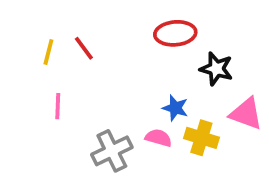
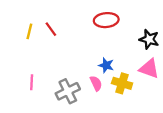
black star: (216, 69) -> (149, 39), moved
pink line: (58, 106) -> (32, 82), moved
pink semicircle: (158, 138) -> (96, 83), turned 49

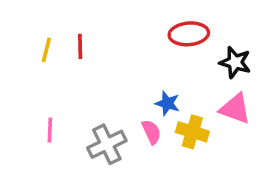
red ellipse: (106, 20) -> (189, 34), moved
red line: (51, 29) -> (80, 46), turned 35

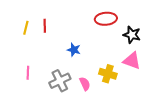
blue star: (167, 103) -> (74, 50), moved
pink semicircle: (151, 132) -> (85, 84), moved

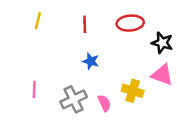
red line: (45, 26) -> (85, 24), moved
yellow line: (26, 28) -> (38, 21), moved

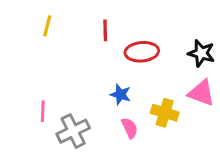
red ellipse: (130, 23) -> (142, 52), moved
blue star: (91, 61) -> (120, 94), moved
gray cross: (74, 99) -> (73, 131), moved

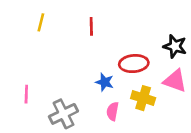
red ellipse: (142, 52) -> (134, 64), moved
pink line: (43, 111) -> (26, 94), moved
pink semicircle: (130, 128) -> (113, 111), turned -144

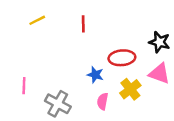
yellow line: (41, 22) -> (37, 20), turned 49
yellow cross: (143, 98) -> (130, 89), turned 35
gray cross: (63, 114) -> (58, 104), turned -35

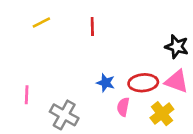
red ellipse: (122, 58) -> (143, 83), moved
yellow cross: (130, 89) -> (162, 114), moved
pink semicircle: (103, 101) -> (123, 107), moved

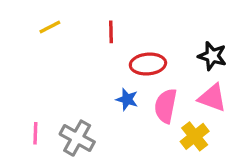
red ellipse: (143, 83) -> (148, 64), moved
pink line: (27, 95) -> (35, 133), moved
pink semicircle: (123, 107) -> (166, 106), moved, size x1.5

